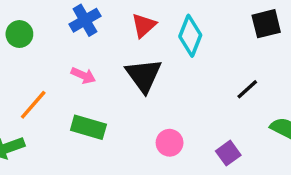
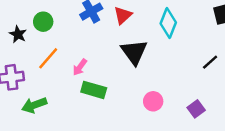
red triangle: (144, 25) -> (123, 15), moved
pink arrow: (83, 75) -> (80, 67), moved, turned 102
orange line: (33, 105) -> (48, 58), moved

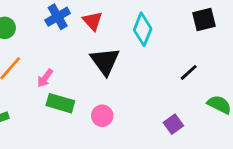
red triangle: (123, 15) -> (92, 21), turned -30
pink circle: (153, 101) -> (102, 116), moved

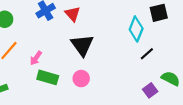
cyan diamond: (143, 29) -> (136, 29), moved
pink circle: (102, 116) -> (81, 79), moved
purple square: (173, 124) -> (150, 90), moved

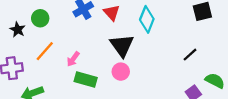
cyan diamond: (136, 29) -> (147, 19), moved
pink circle: (81, 79) -> (121, 72), moved

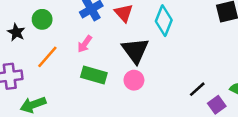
black line: (190, 55) -> (197, 89), moved
pink arrow: (73, 59) -> (85, 44), moved
green rectangle: (86, 79) -> (94, 75), moved

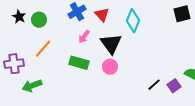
black star: (16, 32) -> (19, 17), moved
pink arrow: (85, 44) -> (84, 37), moved
black line: (197, 89) -> (154, 85), moved

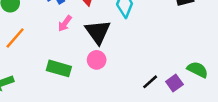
green rectangle: (79, 63) -> (59, 68), moved

